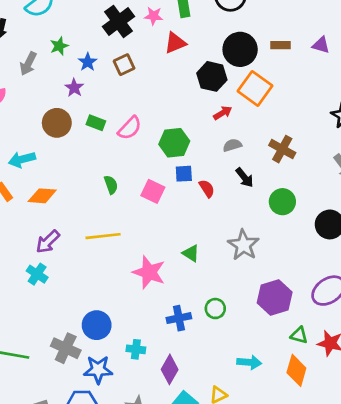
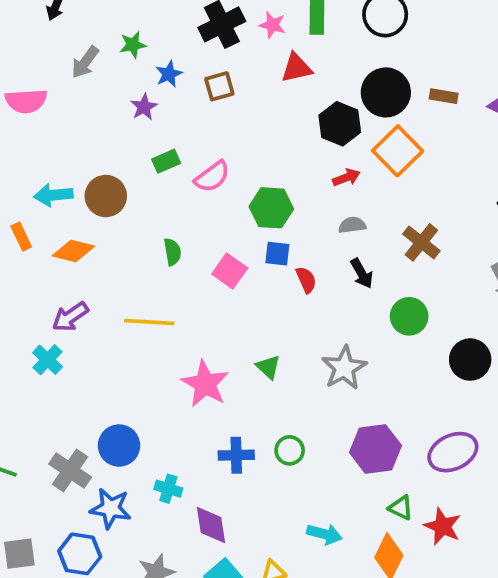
brown circle: (57, 123) -> (106, 196), moved
green rectangle: (96, 123) -> (166, 161), turned -54
purple diamond: (170, 369) -> (211, 525), turned -48

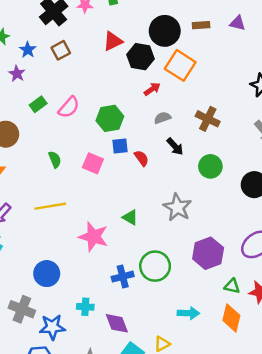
red triangle: (296, 68) -> (113, 41), moved
blue circle: (119, 446) -> (47, 274), moved
green circle: (290, 450) -> (155, 266), size x1.6

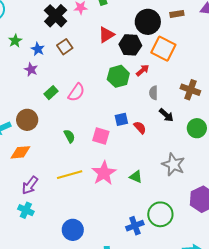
green hexagon: (110, 118) -> (118, 76), moved
gray semicircle: (162, 118) -> (153, 93), turned -64
pink star: (93, 237) -> (104, 173), moved, turned 30

